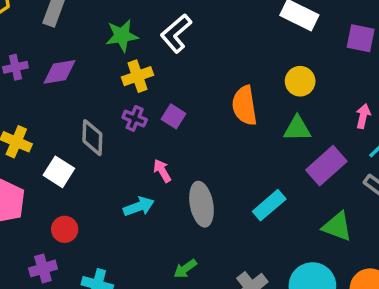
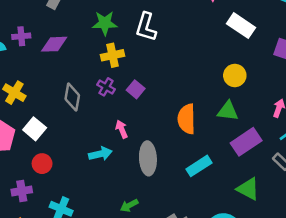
white L-shape: (176, 33) -> (146, 27), turned -40
orange semicircle: (244, 106) -> (187, 119), moved
white square: (59, 172) -> (35, 129), moved

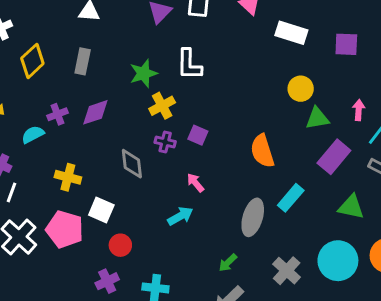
green triangle: (228, 111) -> (317, 118), moved
gray ellipse: (148, 158) -> (253, 217), moved, turned 36

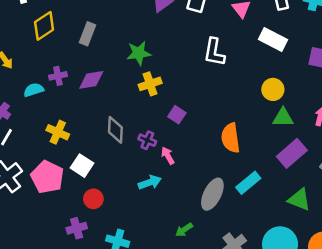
white L-shape: (189, 64) -> (214, 52), moved
purple cross: (165, 142) -> (147, 140), moved

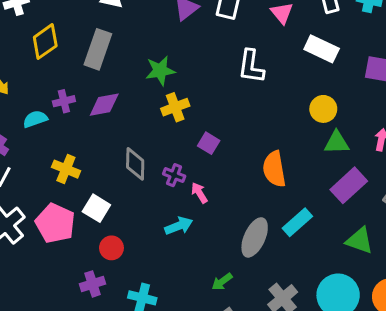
gray rectangle: (88, 34) -> (98, 49), size x1.4

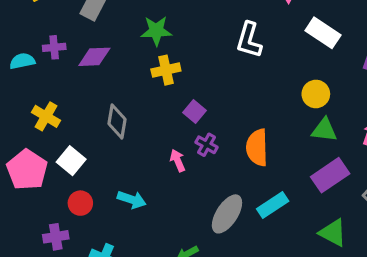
purple cross: (174, 175) -> (206, 145), moved
cyan arrow: (179, 226) -> (132, 200), moved, turned 32

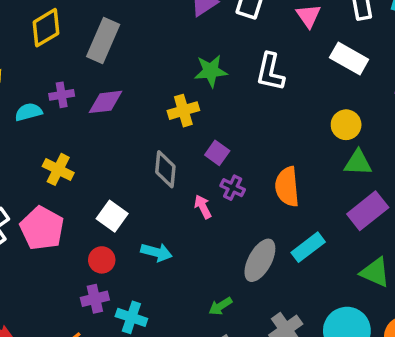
green star: (156, 31) -> (211, 71), moved
gray diamond: (117, 122) -> (165, 169), moved
white square: (71, 161) -> (112, 216), moved
purple cross: (56, 237) -> (95, 299), moved

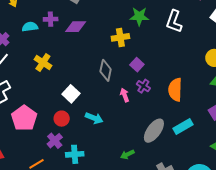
pink pentagon: (42, 228) -> (24, 118), moved
purple cross: (95, 299) -> (55, 141), turned -35
cyan cross: (131, 317) -> (75, 154), turned -30

